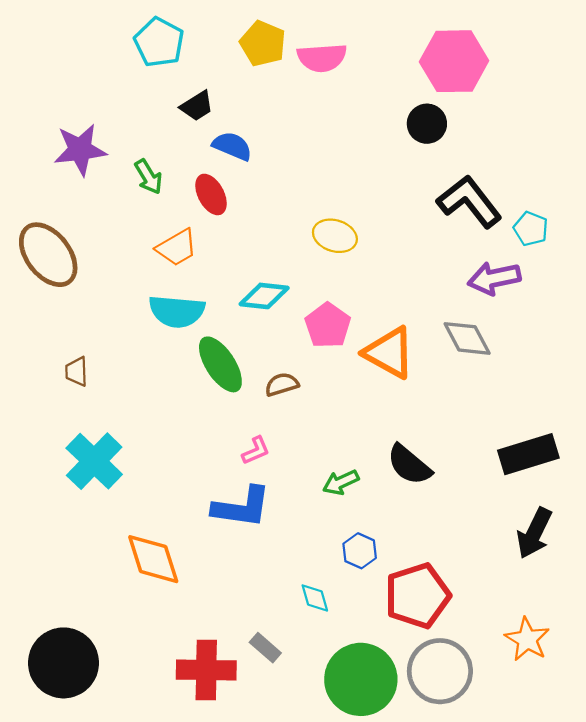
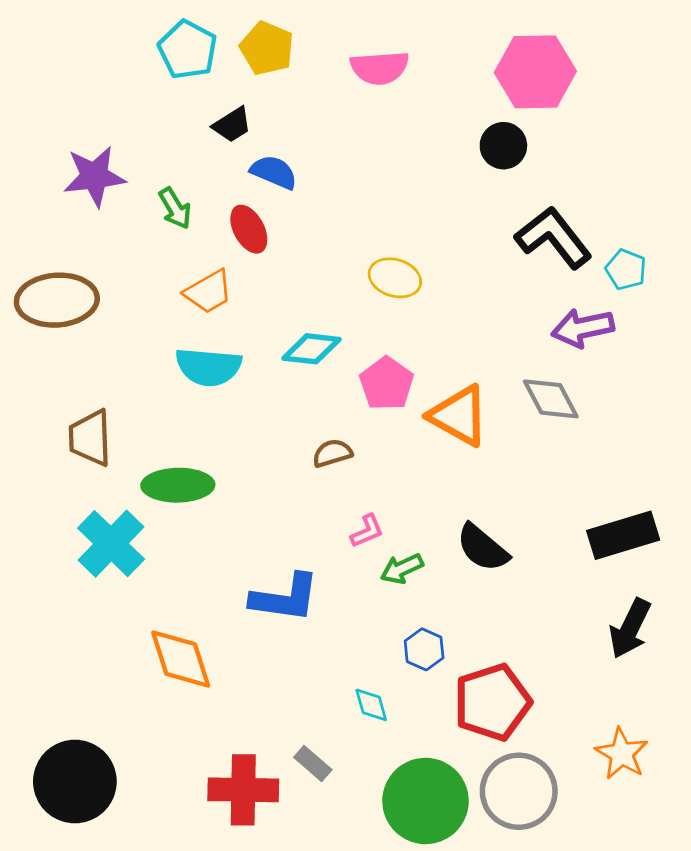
yellow pentagon: (263, 43) -> (267, 48), moved
brown ellipse: (48, 255) -> (57, 300), turned -56
green ellipse: (220, 364) -> (178, 485), moved, turned -58
brown trapezoid: (76, 371) -> (90, 438), size x1.6
pink L-shape: (256, 451) -> (367, 531), moved

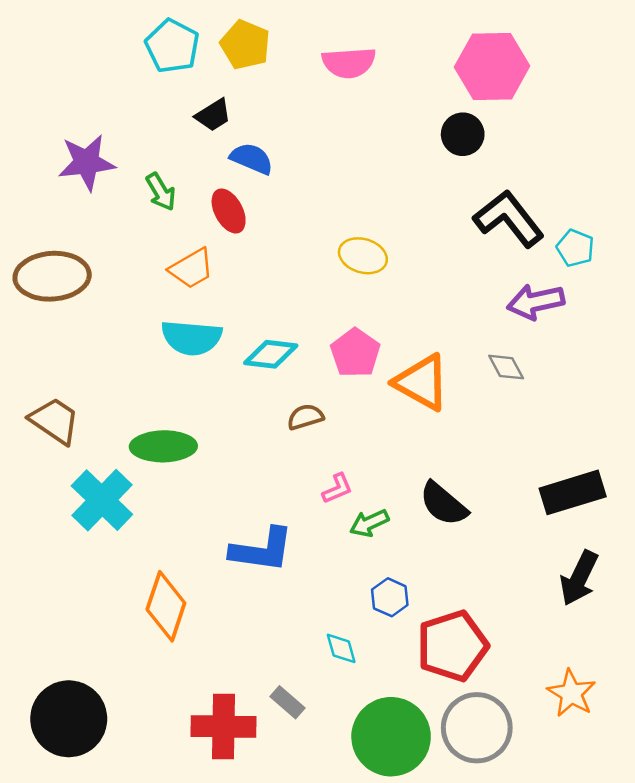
cyan diamond: (311, 349) -> (271, 354), moved
gray diamond: (551, 399) -> (506, 367), size x0.7
brown trapezoid: (90, 438) -> (55, 421), moved, turned 126
orange diamond: (181, 659) -> (166, 606), turned 36

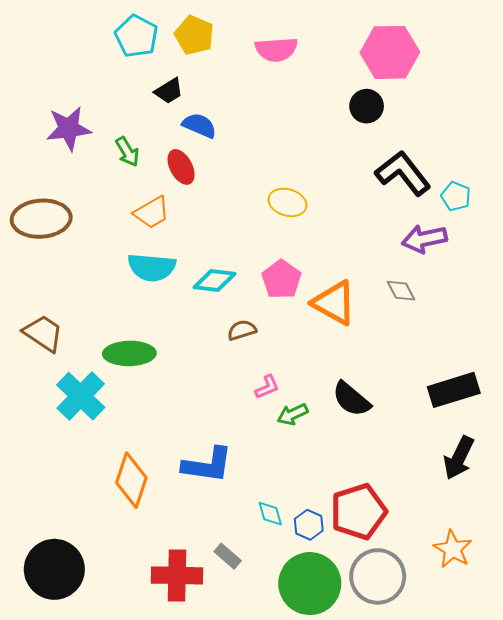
blue L-shape: (262, 550) -> (207, 465), moved
blue hexagon: (390, 597) -> (309, 525), moved

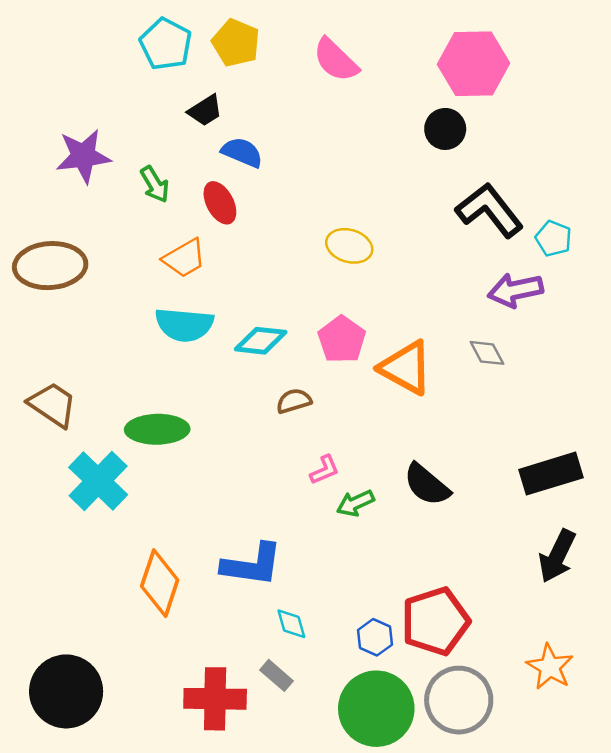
pink semicircle: (276, 49) -> (336, 60), turned 48
cyan diamond: (270, 514) -> (291, 624), moved

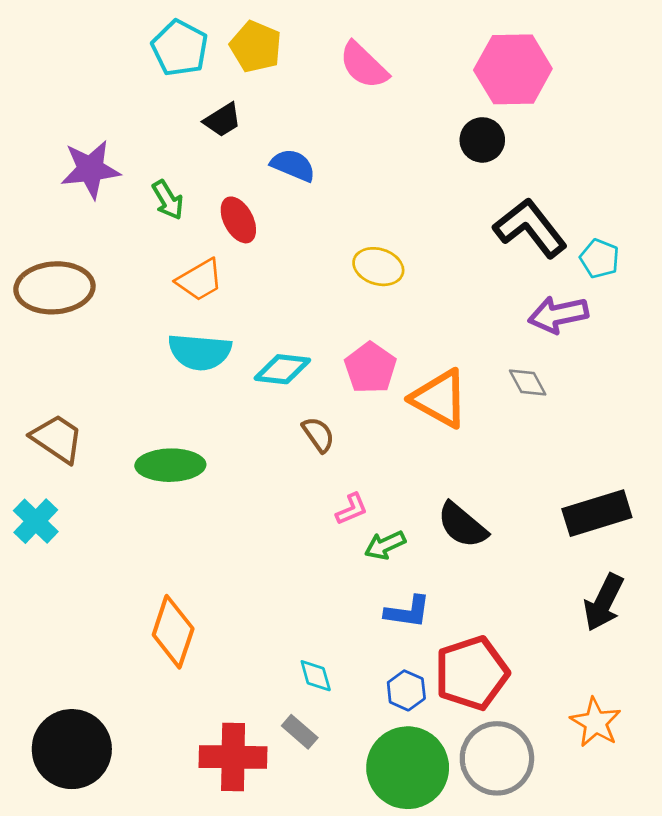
blue semicircle: (242, 152) -> (293, 165), moved
brown semicircle: (294, 401) -> (318, 434), turned 72
cyan cross: (98, 481) -> (36, 521), moved, size x0.7
blue L-shape: (252, 565) -> (408, 612), moved, size x0.7

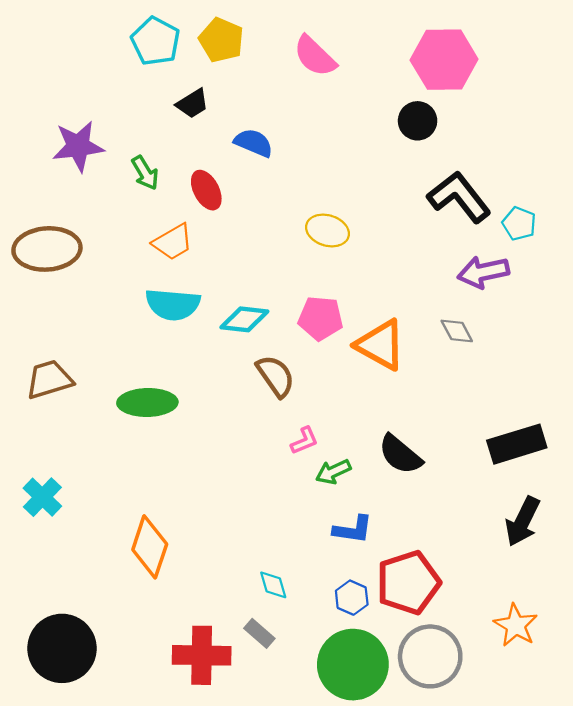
pink pentagon: (370, 368) -> (321, 318), turned -30
brown semicircle: (318, 434) -> (276, 376), size x1.4
brown trapezoid: (57, 438) -> (49, 379), turned -51
cyan cross: (36, 521) -> (42, 497), moved

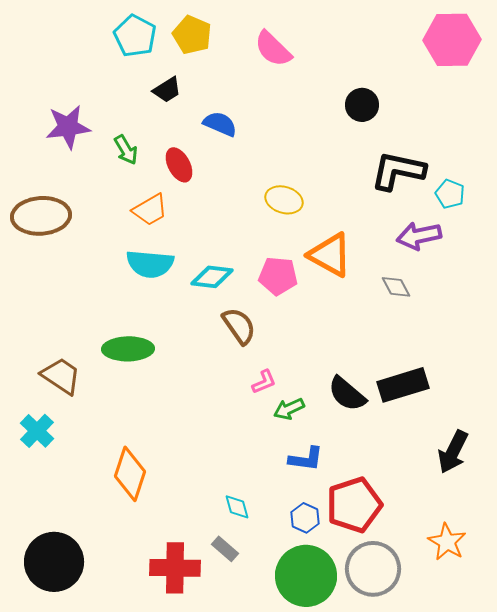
pink hexagon: (444, 60) -> (452, 40), moved
black L-shape: (459, 197) -> (398, 171), turned -40
orange triangle: (381, 345) -> (330, 255), moved
brown trapezoid: (49, 379) -> (61, 376), moved, turned 51
black rectangle: (517, 444) -> (403, 385), moved

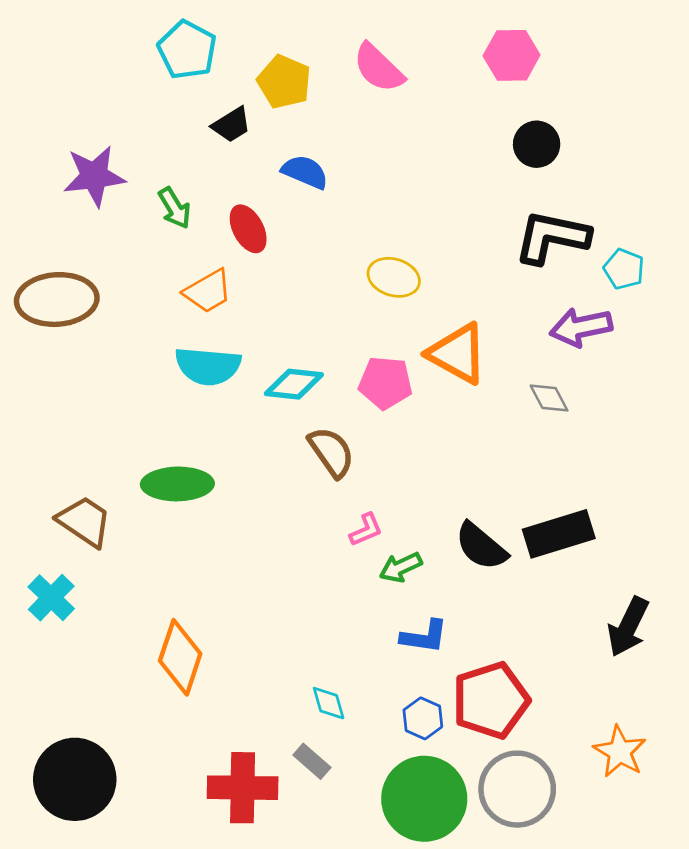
yellow pentagon: (192, 35) -> (284, 82), moved
pink hexagon: (452, 40) -> (512, 55), moved, size x0.7
black circle: (362, 105) -> (537, 144), moved

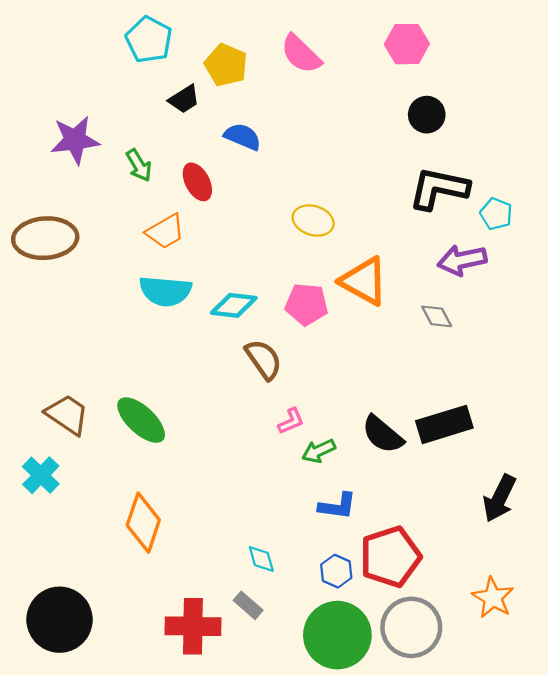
green ellipse: (177, 484) -> (141, 420), moved, turned 44

